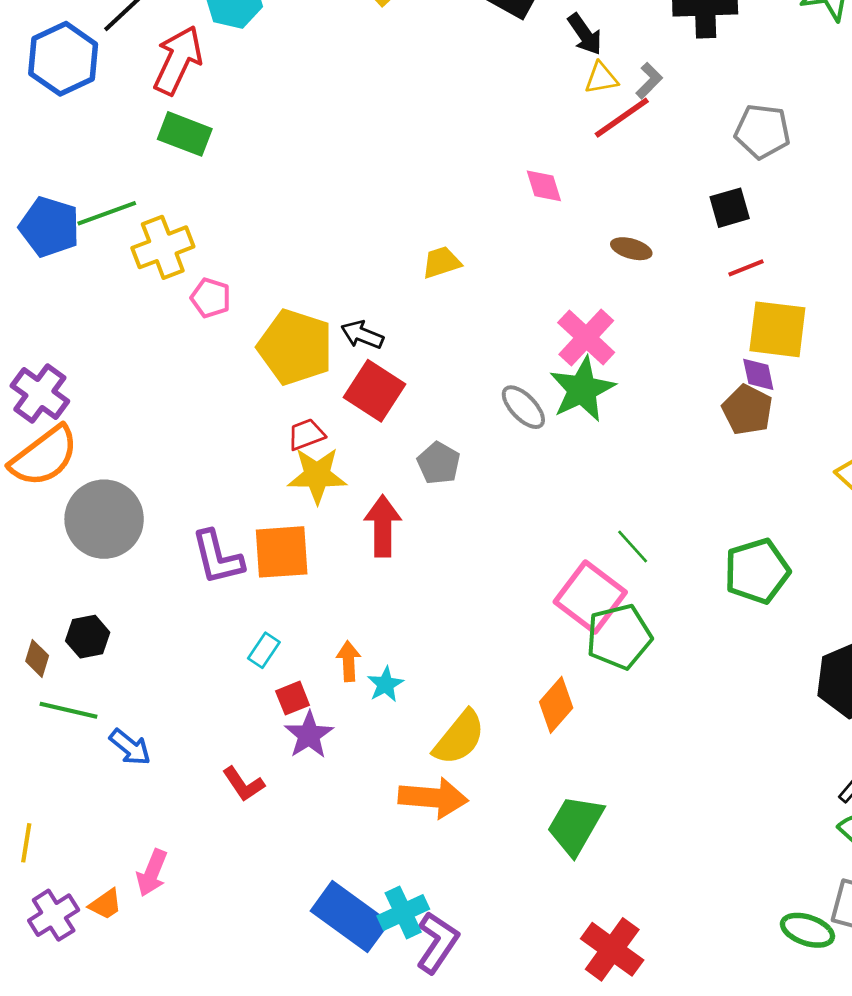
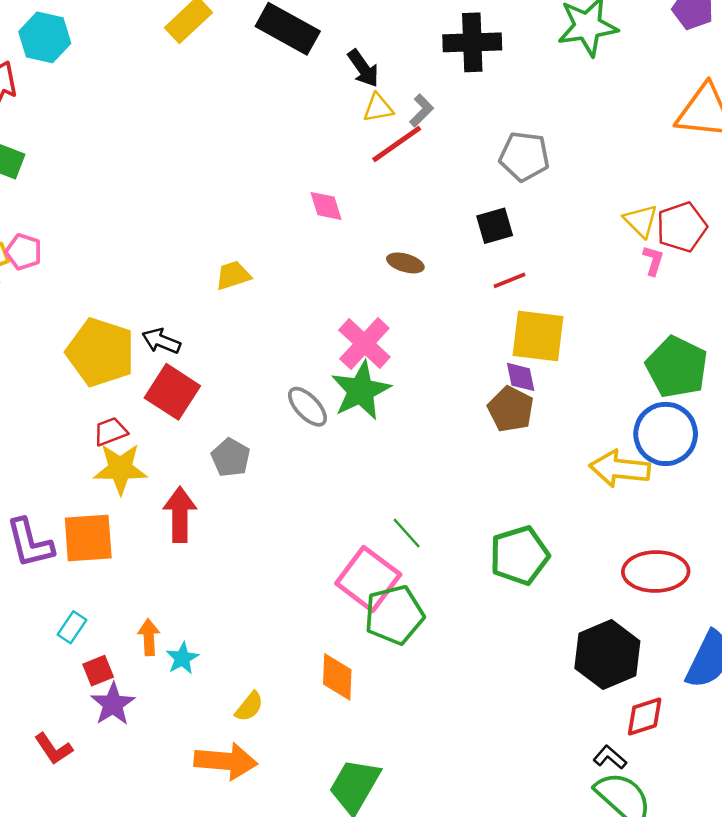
pink pentagon: (211, 298) -> (24, 252), moved
orange diamond: (556, 705) -> (337, 677), turned -39
yellow semicircle: (459, 738) -> (249, 707), size x0.6

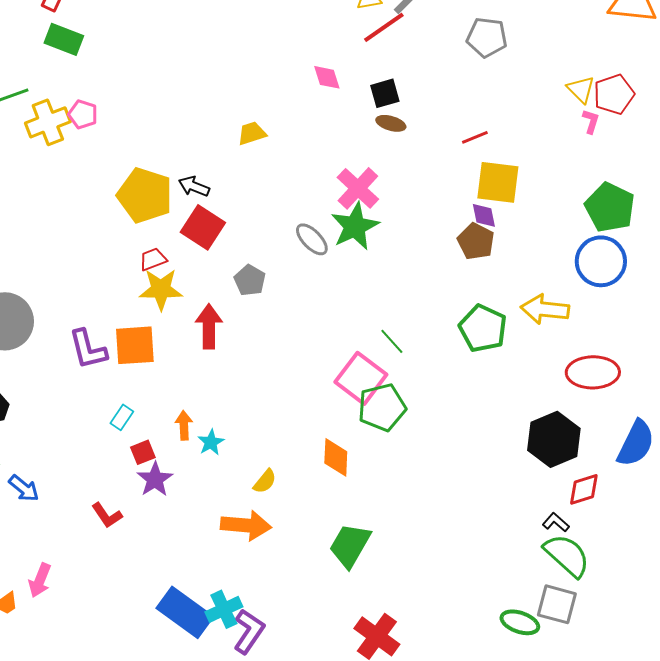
black square: (495, 226) -> (385, 93), moved
yellow arrow: (620, 469) -> (545, 309), moved
green pentagon: (519, 555) -> (483, 328), moved, turned -30

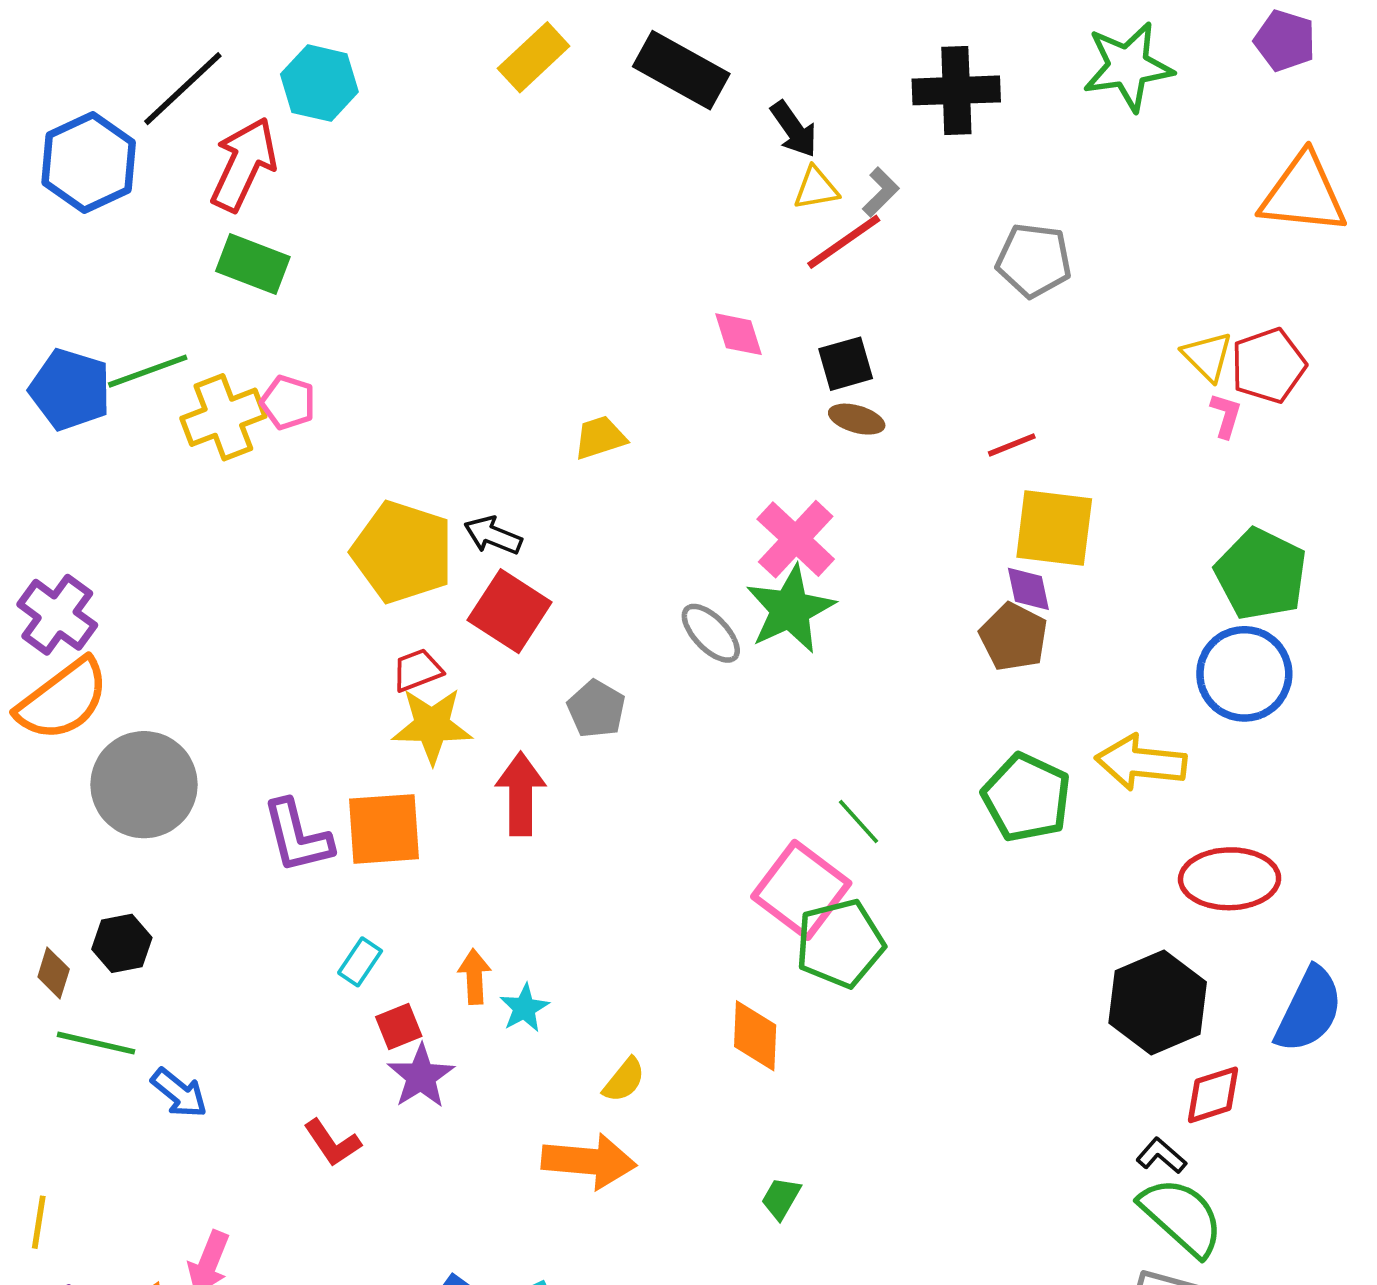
green trapezoid: (350, 545) -> (781, 1198), size x0.5

